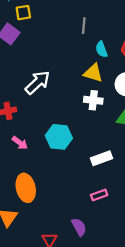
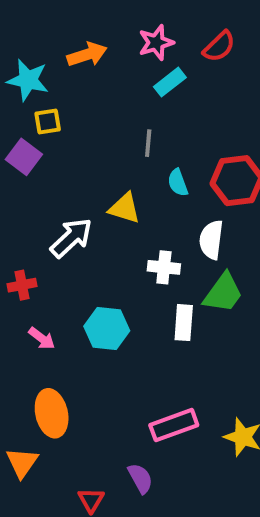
yellow triangle: (93, 73) -> (125, 208), moved
white rectangle: (102, 158) -> (184, 323), moved, turned -66
pink rectangle: (99, 195) -> (174, 425), size x1.6

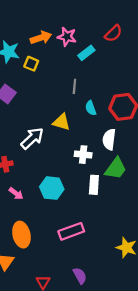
pink star: (156, 43) -> (67, 37), moved, turned 30
yellow square: (48, 121) -> (31, 64), moved, turned 32
pink rectangle: (174, 425) -> (71, 231), moved
purple semicircle: (140, 478) -> (80, 276), moved

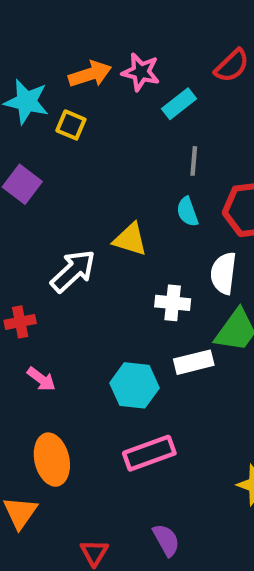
gray line: (74, 86) -> (194, 161), moved
white rectangle: (94, 185) -> (194, 362), turned 72
cyan hexagon: (52, 188) -> (134, 385), moved

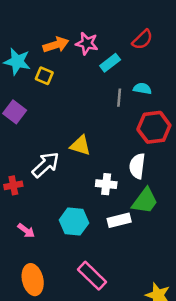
cyan semicircle: (187, 212) -> (142, 89), moved, turned 120
red cross: (20, 322) -> (13, 185), moved
cyan hexagon: (134, 385) -> (74, 222), moved
pink rectangle: (149, 453) -> (92, 276), turned 64

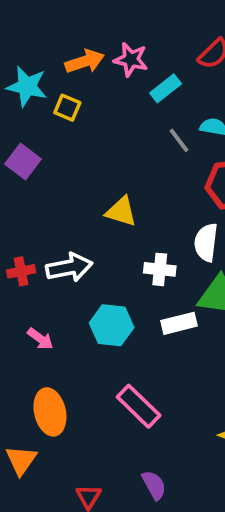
gray line: (119, 98) -> (179, 140), turned -42
white arrow: (46, 165) -> (69, 267), moved, turned 32

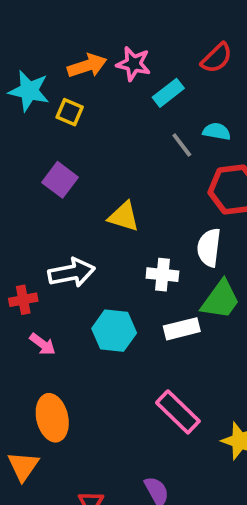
purple square: (23, 162) -> (60, 180), moved
red cross: (21, 271) -> (23, 300), moved
pink rectangle: (139, 406) -> (178, 412), moved

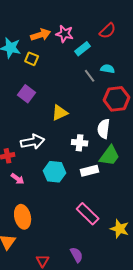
yellow triangle: (124, 217) -> (60, 113), turned -42

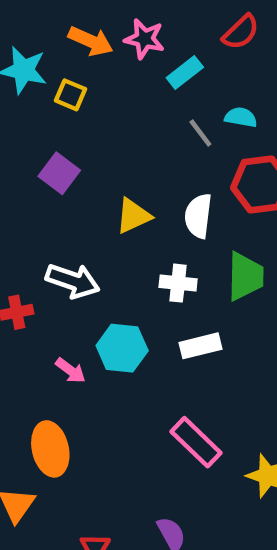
orange arrow: (41, 35) -> (91, 41), turned 42
white semicircle: (104, 129) -> (198, 216), moved
white arrow: (33, 142) -> (73, 281), turned 30
green trapezoid: (110, 156) -> (245, 276), moved, turned -35
pink arrow: (18, 179) -> (70, 370), moved

